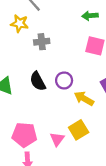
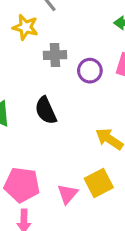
purple circle: (64, 80) -> (90, 71), moved

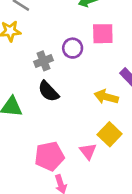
gray cross: (55, 55) -> (44, 61), moved

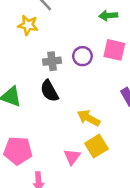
yellow arrow: (106, 97) -> (89, 118), moved
pink pentagon: (49, 156) -> (18, 151), moved

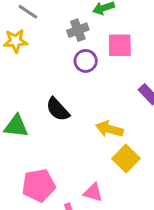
gray cross: (52, 61) -> (78, 30), moved
pink triangle: (72, 157) -> (93, 192), moved, turned -36

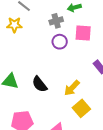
black semicircle: (58, 109) -> (40, 84), moved
yellow arrow: (109, 129) -> (72, 88), turned -66

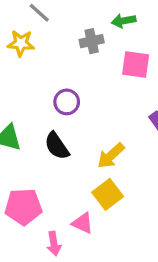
purple circle: (60, 42) -> (67, 102), moved
yellow square: (81, 108) -> (108, 194), moved

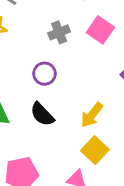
gray cross: (92, 41) -> (59, 32), moved
pink square: (136, 65) -> (100, 30), turned 36

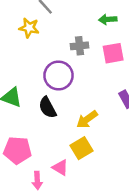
pink square: (100, 30) -> (113, 53), turned 30
purple circle: (44, 74) -> (58, 76), size x1.5

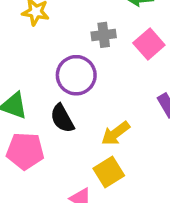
pink square: (113, 53) -> (149, 44), turned -30
pink pentagon: (17, 150) -> (25, 151), moved

